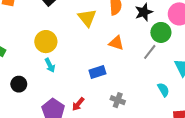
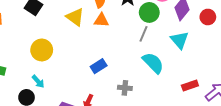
orange triangle: (116, 43) -> (101, 20), moved
cyan arrow: (50, 65) -> (38, 82), moved
cyan semicircle: (163, 90) -> (153, 63), moved, size x1.6

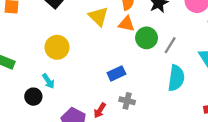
green circle: (149, 12) -> (147, 38), moved
cyan semicircle: (153, 63) -> (176, 78), turned 45
gray cross: (125, 88) -> (127, 101), moved

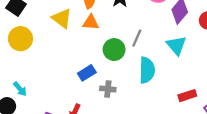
green circle: (147, 38) -> (114, 50), moved
yellow circle: (57, 47) -> (21, 39), moved
gray cross: (127, 101) -> (108, 89), moved

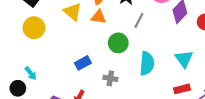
gray line: (137, 38) -> (139, 20), moved
cyan triangle: (176, 45) -> (184, 59), moved
blue rectangle: (87, 73) -> (83, 63), moved

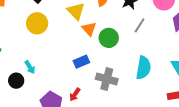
orange triangle: (99, 17) -> (89, 29), moved, turned 35
green circle: (118, 43) -> (109, 38), moved
gray cross: (110, 78) -> (107, 79), size x1.5

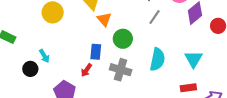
green circle: (109, 38) -> (123, 39), moved
blue rectangle: (81, 62) -> (96, 52), turned -63
red arrow: (75, 95) -> (86, 70), moved

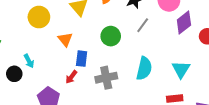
orange triangle: (104, 19) -> (65, 39), moved
green circle: (123, 39) -> (111, 36), moved
gray cross: (121, 70) -> (106, 78), turned -30

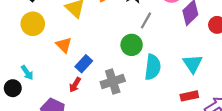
green circle: (111, 36) -> (132, 45), moved
blue rectangle: (82, 59) -> (84, 64), turned 42

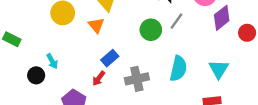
orange triangle: (64, 45) -> (96, 25), moved
green circle: (132, 45) -> (151, 30), moved

